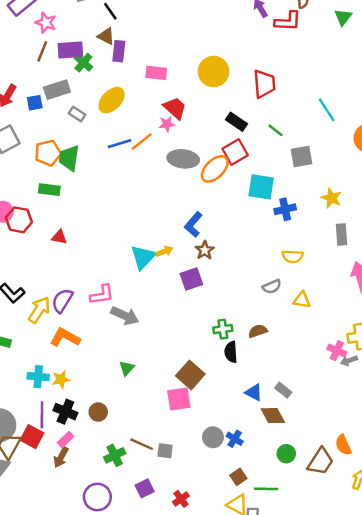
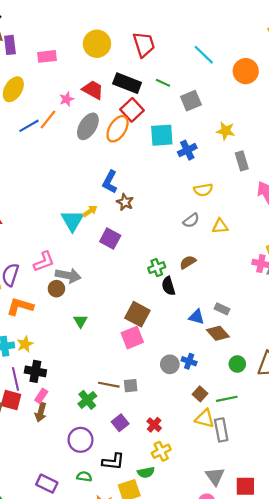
red trapezoid: (175, 108) -> (93, 90), moved
black rectangle: (236, 122) -> (127, 83), size x1.4
gray ellipse: (183, 159) -> (88, 126), turned -52
purple square: (191, 279) -> (110, 239), moved, turned -30
brown circle: (98, 412) -> (56, 289), moved

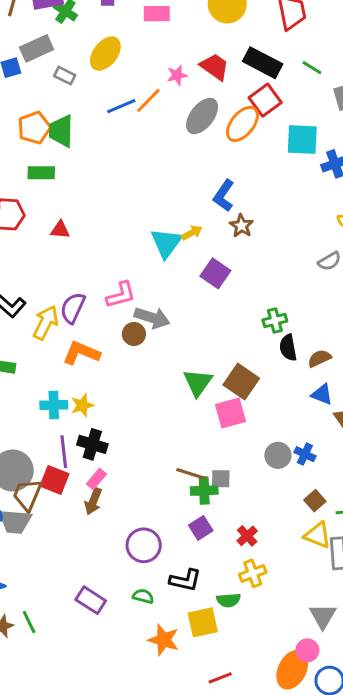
brown semicircle: (188, 262) -> (319, 358), moved
green triangle: (80, 321) -> (198, 383), moved, size x1.5
green cross: (87, 400) -> (204, 491), moved, turned 30

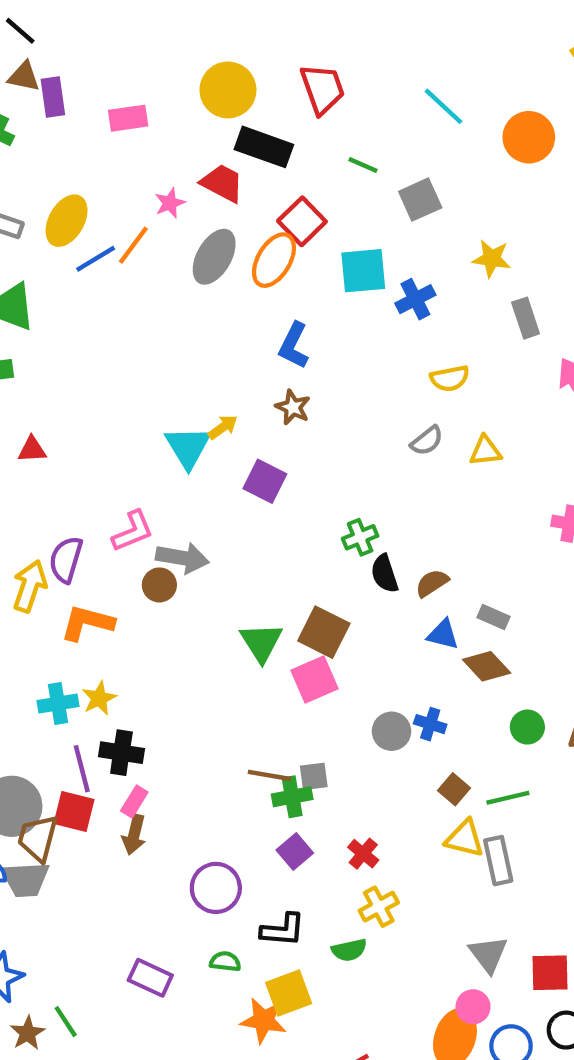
yellow ellipse: (105, 54) -> (67, 221), moved
black rectangle: (263, 63) -> (264, 147), moved
blue L-shape: (224, 196) -> (294, 346), moved
yellow square: (203, 622) -> (289, 993), moved

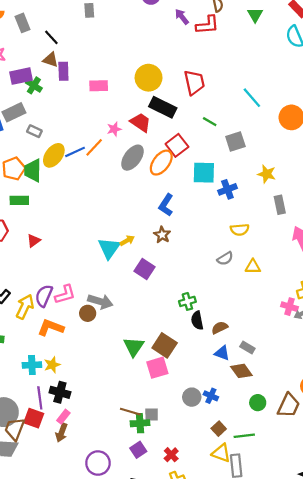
yellow ellipse: (67, 221) -> (54, 155), moved
red triangle: (32, 449) -> (34, 241), turned -40
pink L-shape: (133, 531) -> (65, 294), moved

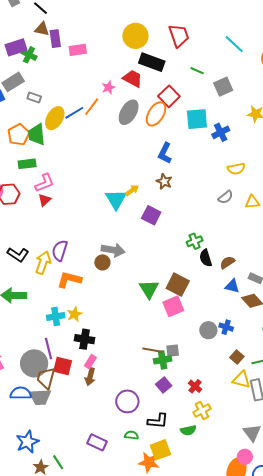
pink rectangle: (99, 86) -> (78, 50), moved
pink L-shape: (65, 294) -> (44, 183), moved
purple line: (40, 398) -> (48, 349), moved

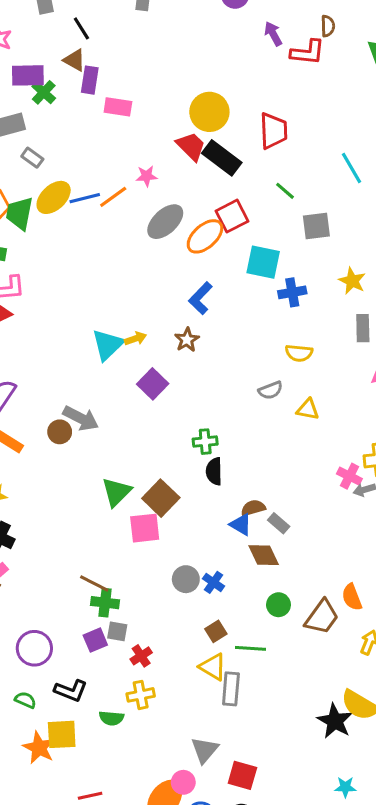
red trapezoid: (133, 79) -> (191, 146), moved
brown semicircle: (227, 262) -> (253, 508), moved
gray square: (173, 351) -> (117, 631), moved

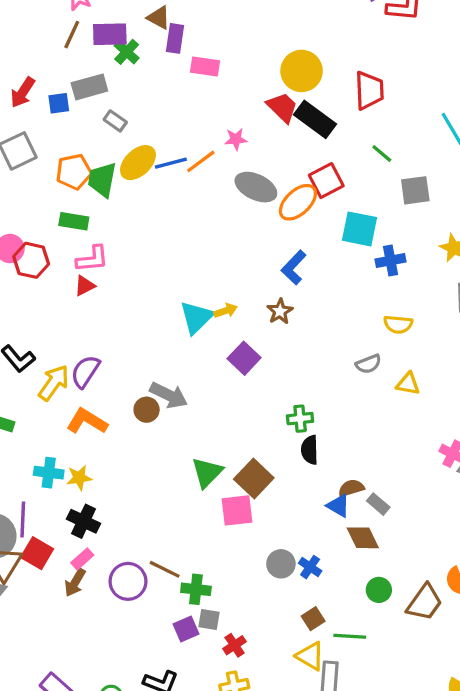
gray ellipse: (165, 222) -> (256, 187), turned 69
brown line: (94, 584) -> (165, 569), moved
purple circle: (34, 648) -> (128, 581), moved

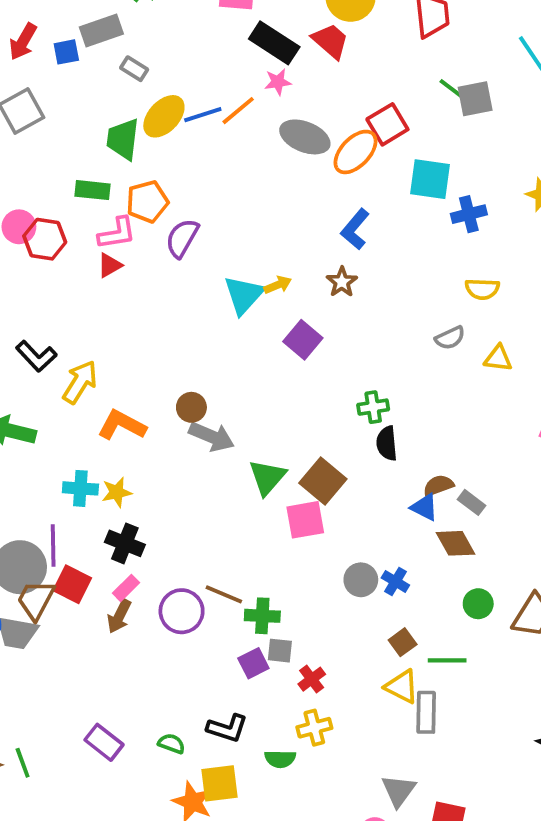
black rectangle: (315, 119) -> (274, 43), moved
orange pentagon: (74, 172) -> (147, 202), moved
gray square: (415, 190) -> (475, 99), moved
purple semicircle: (85, 371) -> (182, 238), moved
gray arrow: (169, 395) -> (212, 436), moved

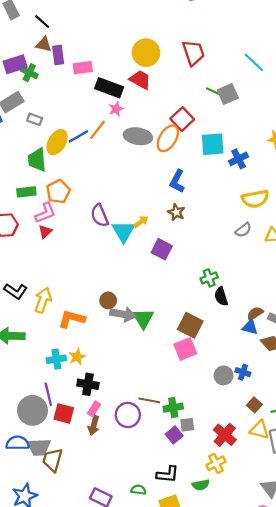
purple semicircle: (182, 238) -> (100, 215), moved, turned -40
yellow semicircle: (482, 289) -> (255, 199), size x1.4
green triangle: (267, 477) -> (143, 318), moved
brown trapezoid: (36, 600) -> (52, 460), moved
red cross: (312, 679) -> (225, 435), moved, size x1.5

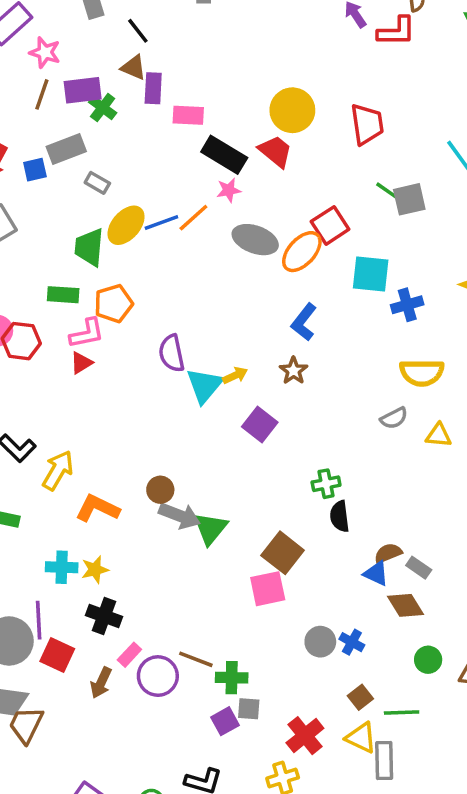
pink rectangle: (94, 409) -> (129, 655), moved

